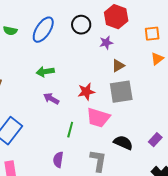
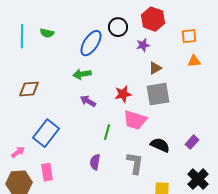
blue ellipse: (43, 30) -> (91, 43), moved
orange triangle: (157, 59) -> (194, 61), turned 32

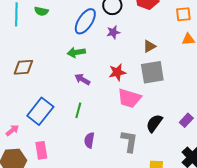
purple star: (143, 45) -> (113, 32), moved
green line: (107, 132) -> (78, 110), moved
black semicircle: (160, 145) -> (154, 123), turned -78

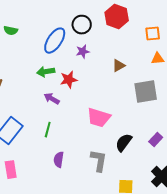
red star: (117, 72) -> (69, 80), moved
gray square: (152, 72) -> (146, 92), moved

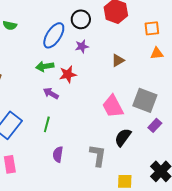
gray square: (146, 92) -> (145, 100), moved, turned 30
pink trapezoid: (99, 118) -> (113, 106), moved, turned 45
purple rectangle: (156, 140) -> (155, 125), moved

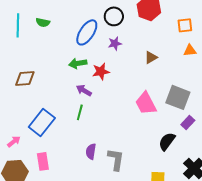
green line: (47, 124) -> (80, 112), moved
black semicircle: (123, 137) -> (167, 141), moved
gray L-shape: (98, 155) -> (116, 159), moved

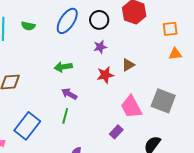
blue ellipse: (87, 32) -> (67, 21), moved
brown triangle: (151, 57) -> (128, 65), moved
red star: (101, 71) -> (105, 75), moved
purple rectangle: (188, 122) -> (116, 132), moved

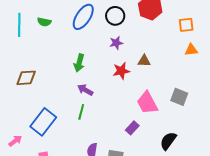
brown triangle: (128, 65) -> (144, 61), turned 32
green arrow: (63, 67) -> (79, 63), turned -66
gray square: (163, 101) -> (179, 97), size x0.7

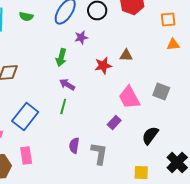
purple star: (116, 43) -> (81, 37), moved

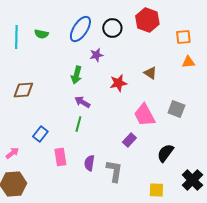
brown triangle: (126, 55) -> (150, 73), moved, turned 32
blue rectangle: (25, 116) -> (40, 134), size x0.6
pink rectangle: (26, 155) -> (60, 157), moved

